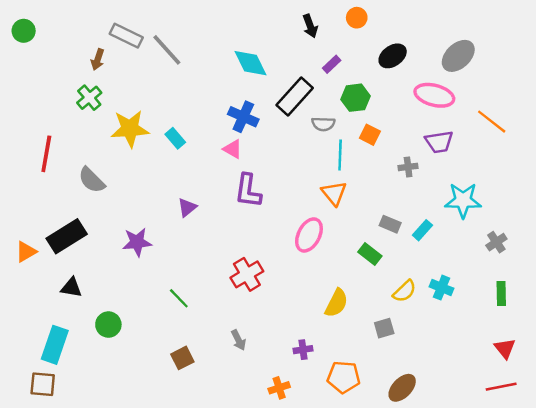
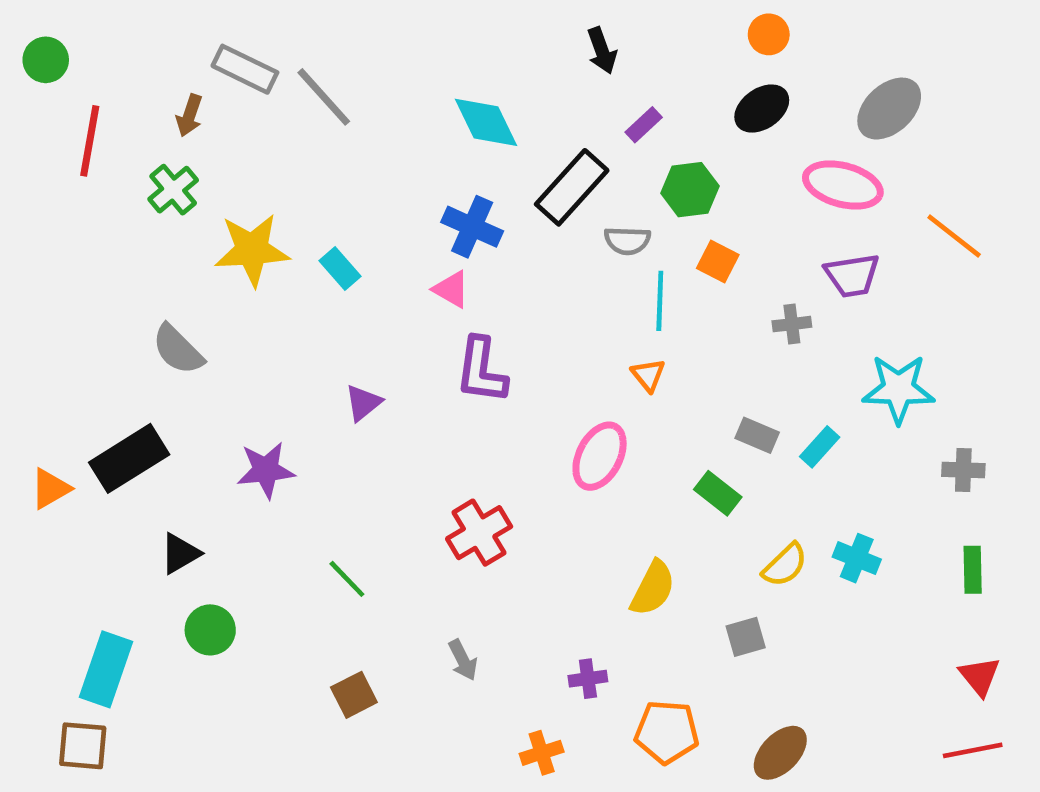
orange circle: (357, 18) -> (769, 34), moved
red line: (46, 154) -> (90, 141), moved
orange triangle: (334, 193) -> (648, 375), size x0.7
gray cross: (496, 242) -> (963, 470), turned 36
black triangle: (71, 288) -> (180, 553), moved, turned -40

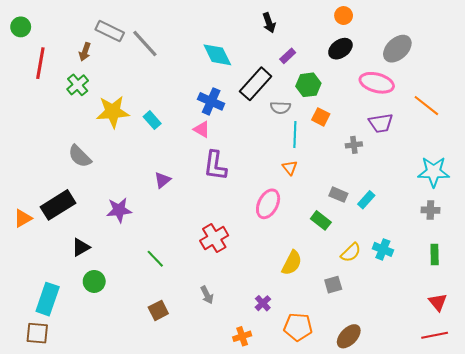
cyan star: (898, 389) -> (434, 172), moved
purple cross: (588, 679) -> (263, 303), turned -35

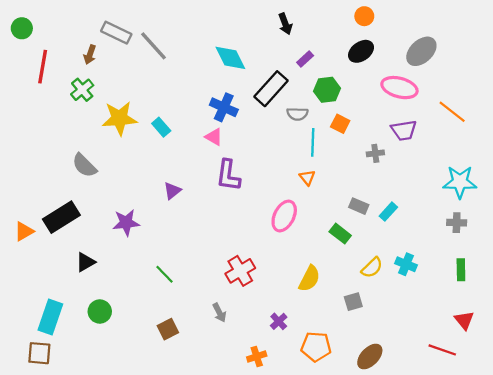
red cross: (214, 238) -> (240, 271), moved
green circle: (94, 281) -> (100, 311), moved
red line: (435, 335) -> (442, 350), moved, turned 30

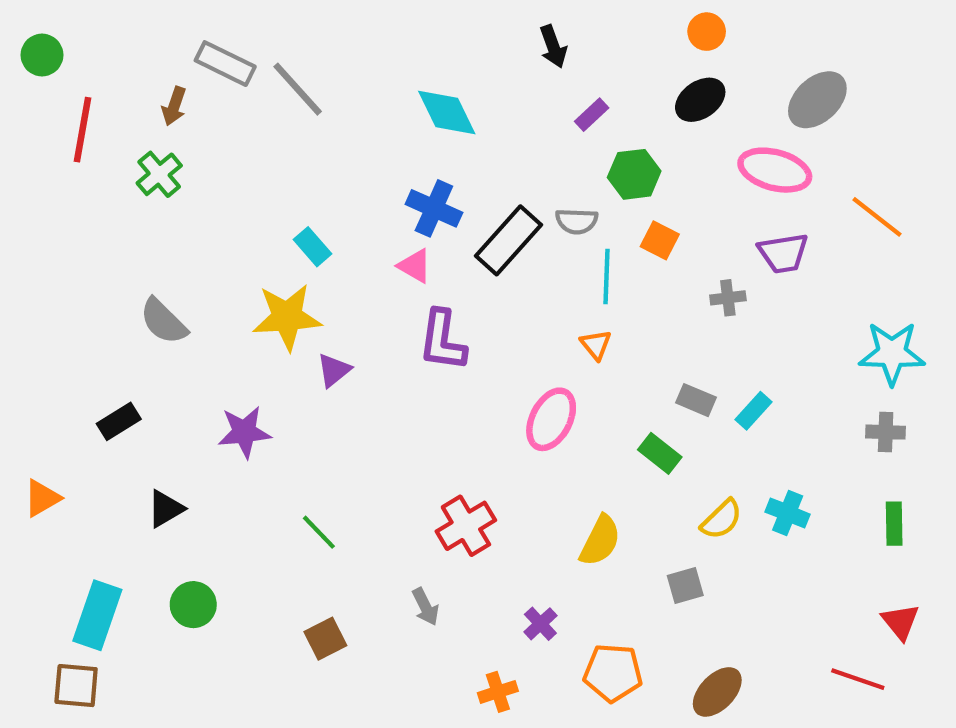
black rectangle: (271, 89) -> (509, 240), moved
yellow star: (120, 118) -> (287, 317), moved
black rectangle: (61, 217) -> (119, 421), size x0.6
orange triangle: (24, 231) -> (42, 498), moved

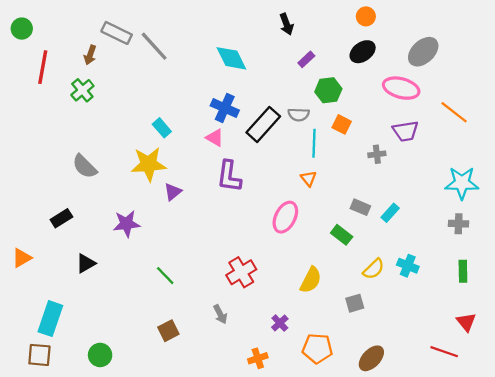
green circle: (193, 605) -> (100, 355), moved

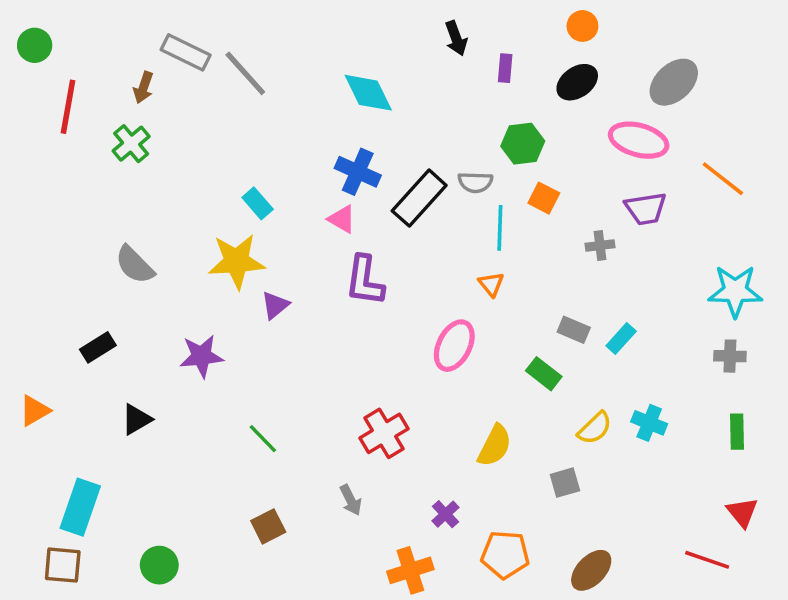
purple rectangle: (306, 59) -> (505, 68), moved, turned -42
orange cross: (258, 358) -> (410, 570), size x1.4

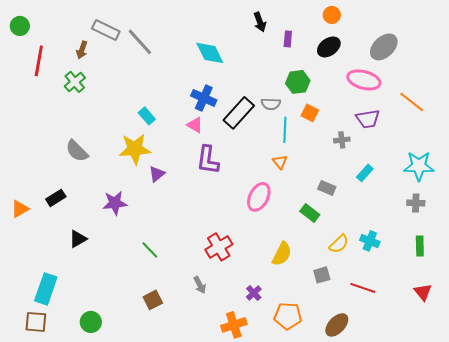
cyan rectangle: (621, 339) -> (365, 173), moved
orange triangle: (35, 411) -> (20, 209), moved
red line: (707, 560) -> (363, 288), moved

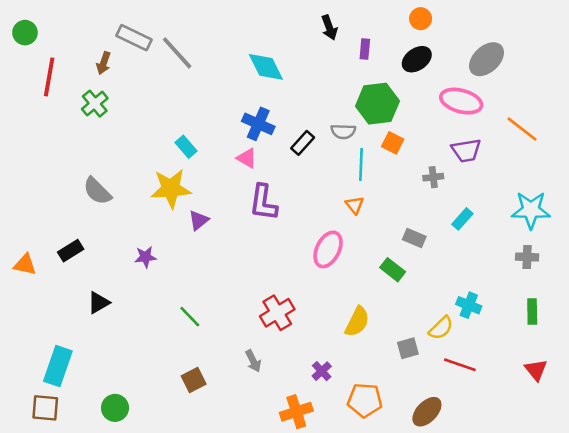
green hexagon: (298, 82) -> (377, 104), size x1.4
black rectangle: (239, 113) -> (303, 143), size x0.6
purple star: (115, 203) -> (145, 257), size x0.7
orange triangle: (20, 209) -> (25, 265), turned 42
yellow semicircle: (339, 244) -> (441, 328), moved

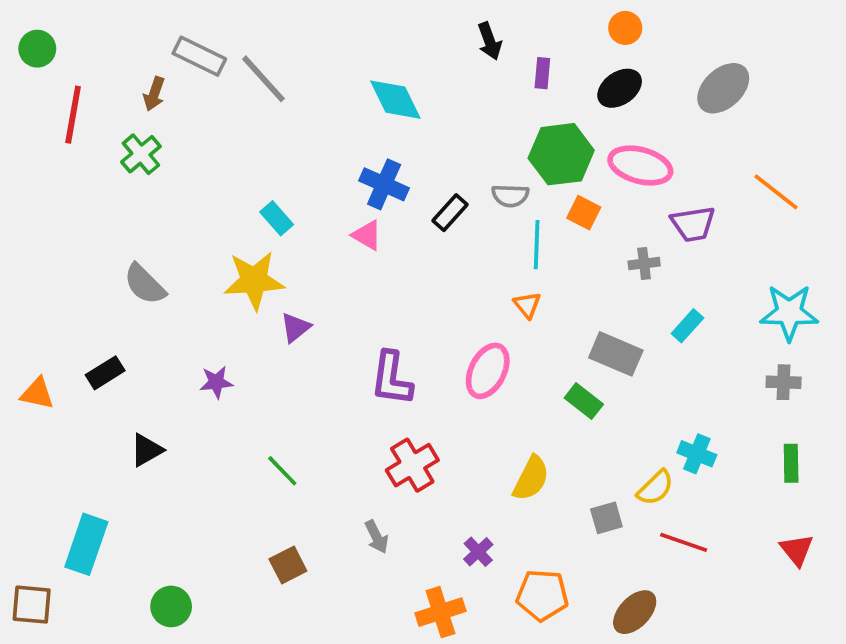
pink ellipse: (461, 101) -> (640, 166), moved
purple L-shape: (263, 202) -> (392, 378), moved
gray rectangle: (414, 238) -> (616, 354), size x1.5
brown square: (45, 408) -> (32, 605), moved

